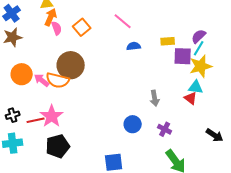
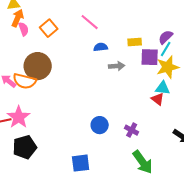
gray arrow: (155, 98) -> (117, 66), moved, turned -84

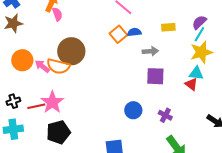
orange square: (49, 28) -> (118, 34), moved
purple square: (150, 57) -> (155, 76), moved

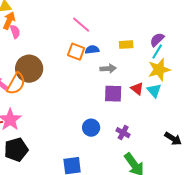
orange square: (118, 34) -> (76, 52), turned -30
orange semicircle: (58, 66) -> (16, 84), turned -75
cyan triangle: (196, 73) -> (154, 91), turned 42
red triangle: (191, 84) -> (137, 89), moved

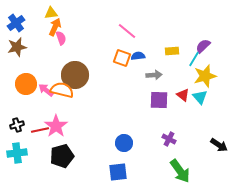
cyan line: (157, 52) -> (194, 59), moved
orange semicircle: (16, 84) -> (62, 90), turned -105
blue circle: (91, 128) -> (124, 143), moved

